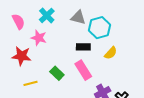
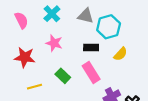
pink star: (39, 38) -> (54, 43), moved

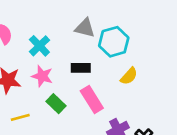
cyan cross: (52, 14) -> (39, 46), moved
pink star: (54, 43) -> (42, 76), moved
black rectangle: (91, 47) -> (81, 68), moved

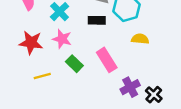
black rectangle: (81, 68) -> (97, 20), moved
yellow semicircle: (129, 76) -> (140, 39), turned -126

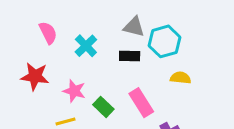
pink star: (62, 39) -> (74, 91), moved
red star: (31, 43) -> (35, 76), moved

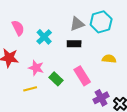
gray triangle: (134, 27) -> (77, 24), turned -35
cyan hexagon: (165, 41) -> (101, 22), moved

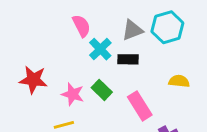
pink semicircle: (18, 28) -> (81, 26), moved
cyan cross: (44, 37) -> (100, 49), moved
green rectangle: (56, 79) -> (102, 90), moved

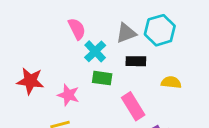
black rectangle: (128, 59) -> (136, 61), moved
green rectangle: (102, 90) -> (102, 78), moved, turned -36

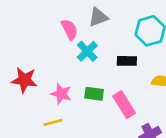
gray triangle: (126, 33) -> (98, 17), moved
green rectangle: (102, 78) -> (94, 94), moved

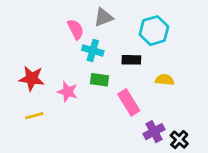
cyan cross: (87, 51) -> (93, 51), turned -30
green rectangle: (94, 94) -> (99, 80), moved
yellow line: (53, 122) -> (34, 116), moved

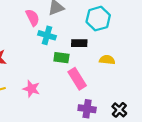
green rectangle: (99, 80) -> (61, 58), moved
pink star: (68, 92) -> (31, 89), moved
purple cross: (154, 132) -> (87, 109), moved, turned 36

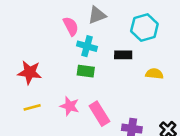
green rectangle: (61, 58) -> (86, 71), moved
pink rectangle: (77, 79) -> (99, 114), moved

